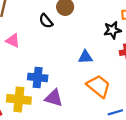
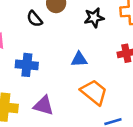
black star: (112, 30) -> (94, 18), moved
blue cross: (38, 77) -> (27, 65), moved

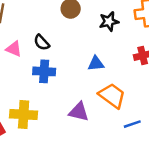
black semicircle: (35, 19) -> (42, 43), moved
purple triangle: (44, 106) -> (79, 112), moved

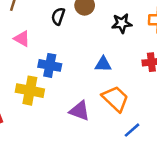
black semicircle: (42, 43) -> (58, 16), moved, turned 54
yellow cross: (24, 114) -> (30, 91), moved
blue line: (132, 124) -> (132, 130), turned -30

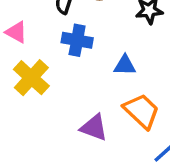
blue cross: (50, 65) -> (77, 40), moved
yellow cross: (30, 91) -> (31, 78), moved, turned 32

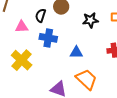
pink triangle: (16, 32) -> (22, 27), moved, turned -32

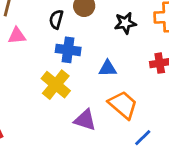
pink triangle: (22, 27) -> (17, 36), moved
yellow cross: (22, 60) -> (56, 85), moved

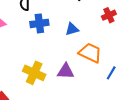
yellow cross: (56, 85) -> (34, 73), moved

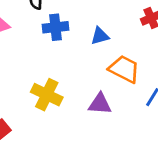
purple triangle: (66, 71) -> (100, 104), moved

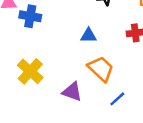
blue cross: (56, 27) -> (30, 16), moved

